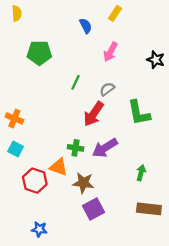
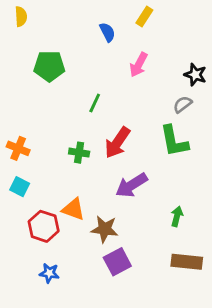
gray semicircle: (107, 89) -> (183, 104), moved
green cross: (75, 148) -> (79, 153), moved
blue star: (39, 229) -> (49, 273), moved

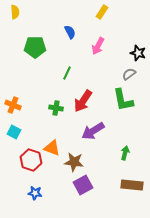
blue semicircle: (107, 32) -> (70, 32), moved

